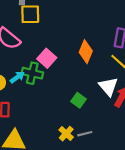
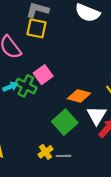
orange diamond: (86, 52) -> (79, 96), moved, turned 70
green square: (79, 100) -> (65, 122), size x1.6

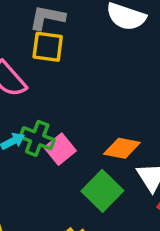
pink square: (43, 75) -> (60, 149), moved

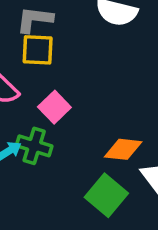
pink square: (60, 149) -> (54, 107), moved

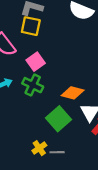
green cross: (34, 146) -> (33, 85), moved

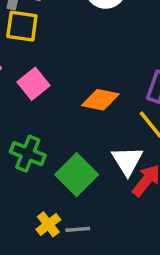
green cross: (33, 85) -> (28, 154), moved
orange diamond: (73, 93) -> (100, 100), moved

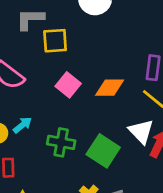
yellow square: (22, 26) -> (55, 41), moved
pink square: (33, 84) -> (68, 85), moved

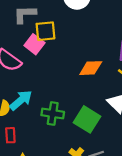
pink square: (68, 85) -> (34, 44), moved
cyan arrow: (22, 125) -> (21, 100), size x1.5

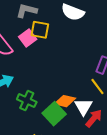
orange diamond: (91, 68) -> (65, 101), moved

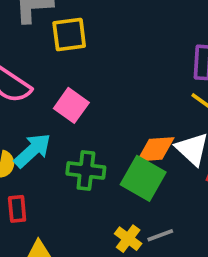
pink square: (28, 38) -> (71, 105), moved

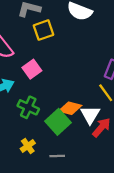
yellow square: (69, 34) -> (43, 30), turned -30
yellow cross: (128, 239) -> (28, 146), moved

